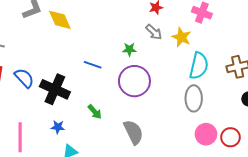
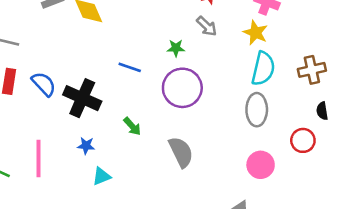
yellow star: (181, 37) -> (255, 33), moved
pink circle: (206, 134) -> (261, 165), moved
red circle: (230, 137) -> (303, 140), moved

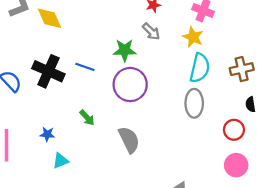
green star: (176, 48) -> (125, 50), size x1.5
black cross: (82, 98) -> (48, 71), moved
pink circle: (261, 165) -> (236, 165), moved

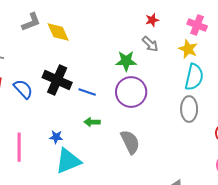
blue line: (85, 67) -> (87, 92), moved
green arrow: (87, 118) -> (92, 122), turned 133
cyan triangle: (61, 161) -> (68, 161), size x1.8

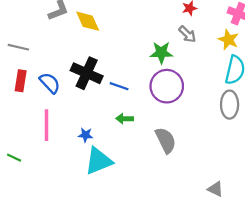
pink line: (19, 147) -> (47, 125), moved

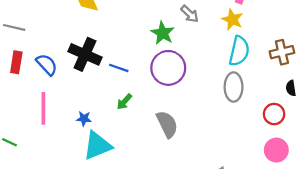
green star: (161, 53) -> (163, 33), turned 30
green arrow: (125, 119) -> (124, 102), turned -49

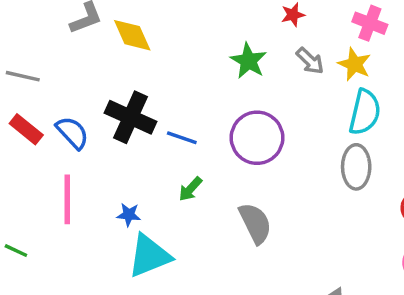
gray arrow: (190, 14) -> (310, 61), moved
green star: (163, 33) -> (248, 61), moved
red rectangle: (16, 62) -> (26, 129), turned -60

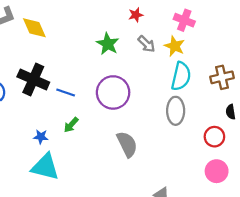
blue star: (129, 215) -> (41, 137), moved
gray semicircle: (255, 223) -> (127, 144), moved
cyan triangle: (149, 256) -> (45, 167), turned 36

